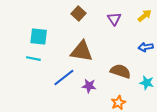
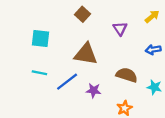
purple triangle: (114, 19) -> (120, 29), moved
cyan line: (33, 59) -> (39, 73), moved

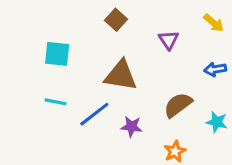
yellow arrow: (152, 16) -> (214, 23), turned 80
brown semicircle: (127, 75) -> (178, 105), turned -55

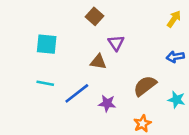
yellow arrow: (214, 23) -> (174, 19), turned -96
purple triangle: (169, 40) -> (116, 43), moved
brown triangle: (121, 75) -> (98, 62), size x0.6

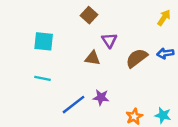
brown semicircle: (145, 86) -> (137, 58), moved
blue line: (77, 93) -> (74, 105), moved
cyan star: (176, 100) -> (163, 115), moved

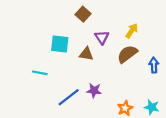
yellow arrow: (164, 18) -> (132, 31), moved
cyan square: (44, 41) -> (60, 44), moved
blue arrow: (165, 53) -> (154, 65), moved, turned 96

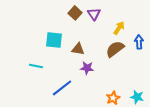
purple triangle: (102, 37) -> (94, 14), moved
blue arrow: (154, 65) -> (139, 42), moved
purple star: (94, 91) -> (87, 68), moved

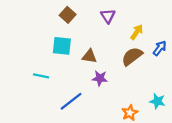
brown square: (75, 13) -> (68, 15), moved
blue arrow: (139, 42) -> (160, 48), turned 40
cyan star: (137, 97) -> (157, 101), moved

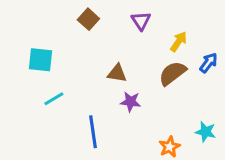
cyan square: (62, 46) -> (40, 60), moved
cyan line: (41, 76) -> (54, 99), turned -42
blue line: (71, 101) -> (93, 132), turned -60

